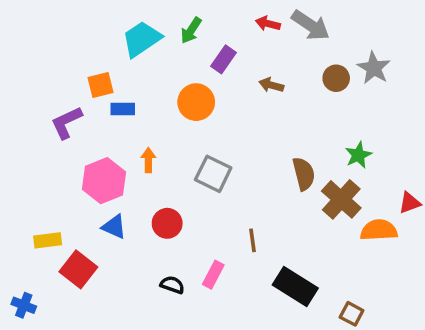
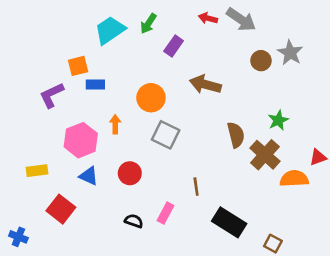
brown arrow: (271, 85) -> (205, 84), moved, size x1.6
orange circle: (196, 102) -> (151, 98), moved
yellow rectangle: (48, 240) -> (37, 171), moved

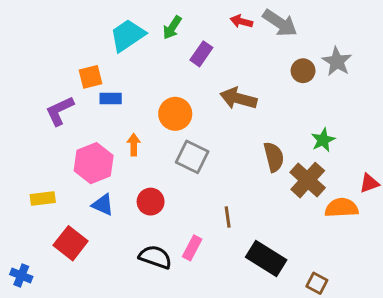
black semicircle: (134, 221) -> (155, 257), size x1.5

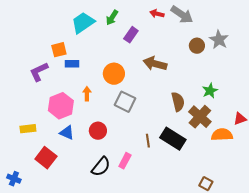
black semicircle: (155, 257) -> (101, 167), turned 110
black rectangle: (266, 259) -> (173, 139), moved

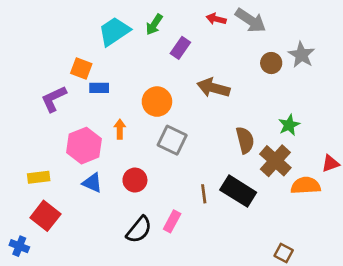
orange square: (59, 50) -> (81, 69), turned 35
red square: (46, 158) -> (45, 216), moved

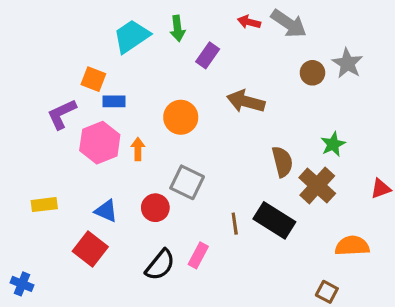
green arrow: (154, 24) -> (178, 28), turned -40
gray square: (172, 140) -> (187, 182), moved
pink hexagon: (84, 146) -> (100, 143), moved
orange semicircle: (306, 186) -> (352, 246), moved
red square: (45, 216) -> (90, 249), moved

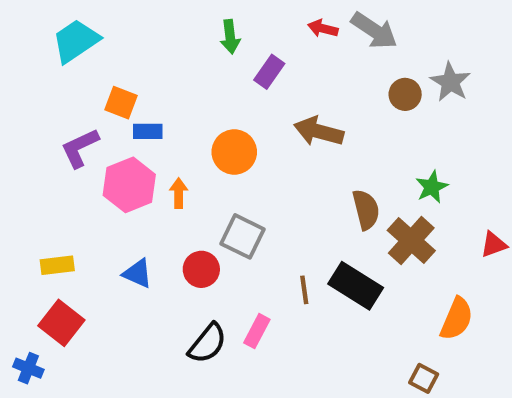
cyan trapezoid: (132, 36) -> (76, 41), moved
orange semicircle: (352, 246) -> (457, 319), turned 116
red square: (90, 249) -> (61, 323), moved

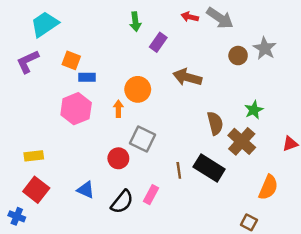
purple L-shape: (80, 148) -> (28, 62), moved
orange arrow: (179, 193) -> (118, 109), moved
blue triangle: (137, 273) -> (86, 190), moved

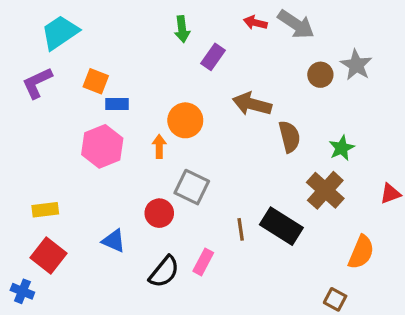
brown semicircle: (215, 123) -> (289, 137), moved
blue triangle: (86, 190) -> (114, 241), moved

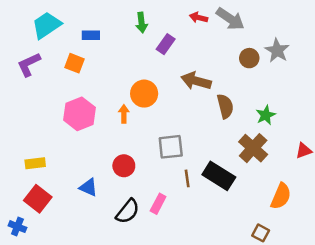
blue rectangle: (117, 104) -> (91, 35), moved
gray square: (192, 187) -> (171, 147), moved, turned -32

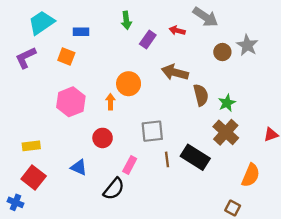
red arrow: (199, 18) -> (177, 31), moved
green star: (266, 115) -> (227, 103), moved
red circle: (124, 166) -> (103, 138), moved
pink rectangle: (158, 204) -> (130, 165), moved

